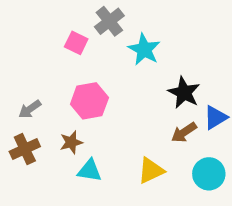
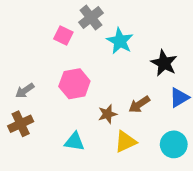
black star: (184, 93) -> (164, 63), moved
brown arrow: (184, 132) -> (139, 104), moved
brown star: (71, 142) -> (108, 114), moved

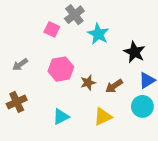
gray arrow: (25, 91) -> (20, 65), moved
brown star: (108, 114) -> (88, 83), moved
cyan triangle: (74, 142) -> (61, 117), turned -36
cyan circle: (174, 144) -> (142, 106), moved

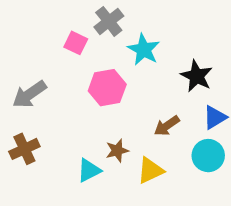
gray arrow: (20, 65) -> (29, 94), size x1.5
pink hexagon: (61, 69) -> (107, 88), moved
brown star: (88, 83) -> (117, 151), moved

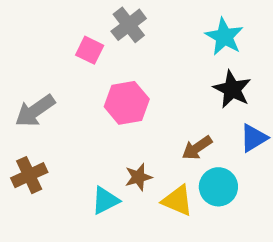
cyan star: (144, 50) -> (224, 37), moved
cyan circle: (208, 156) -> (218, 187), moved
yellow triangle: (150, 170) -> (177, 200), turned 48

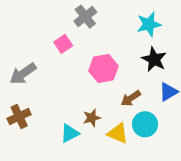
cyan star: (224, 37) -> (149, 24), turned 30
pink square: (90, 50) -> (63, 44), moved, turned 30
pink hexagon: (127, 103) -> (103, 68), moved

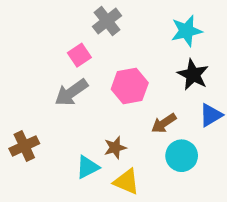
gray arrow: (23, 74) -> (71, 92), moved
yellow triangle: (118, 133) -> (126, 182), moved

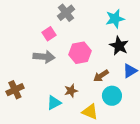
gray arrow: (71, 92) -> (44, 57), turned -140
yellow triangle: (126, 182) -> (90, 112), moved

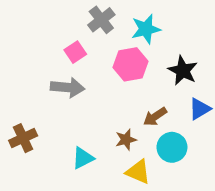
cyan star: (115, 19) -> (146, 29), moved
pink hexagon: (80, 53) -> (131, 64), moved
brown star: (71, 91) -> (126, 140), moved

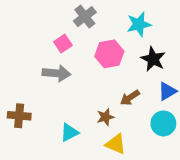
cyan star: (146, 29) -> (139, 24), moved
brown cross: (23, 138) -> (19, 116), turned 30
cyan circle: (172, 147) -> (163, 123), moved

